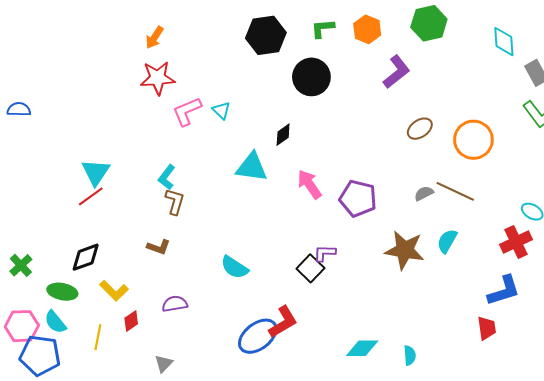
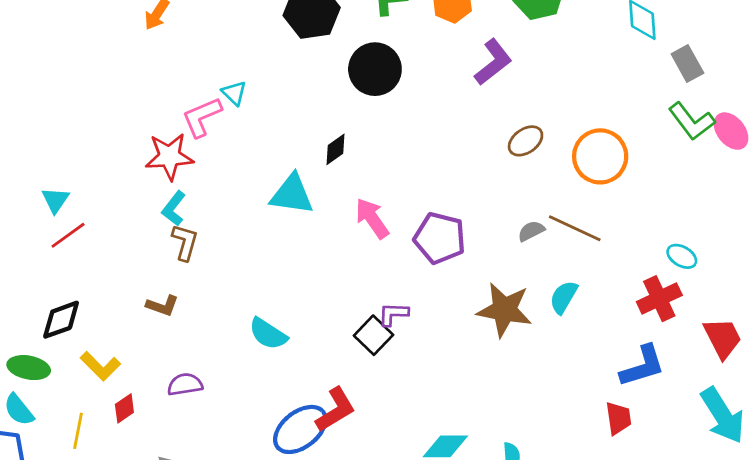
red star: (158, 78) -> (169, 156), moved
cyan triangle: (221, 110) -> (234, 93), moved
cyan triangle: (96, 172) -> (55, 200), moved, size x0.7

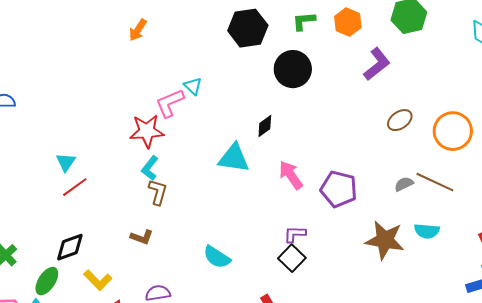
cyan semicircle: (564, 297) -> (427, 231), turned -115
purple L-shape: (393, 314) -> (295, 234), moved
green ellipse: (29, 368) -> (47, 281), turned -68

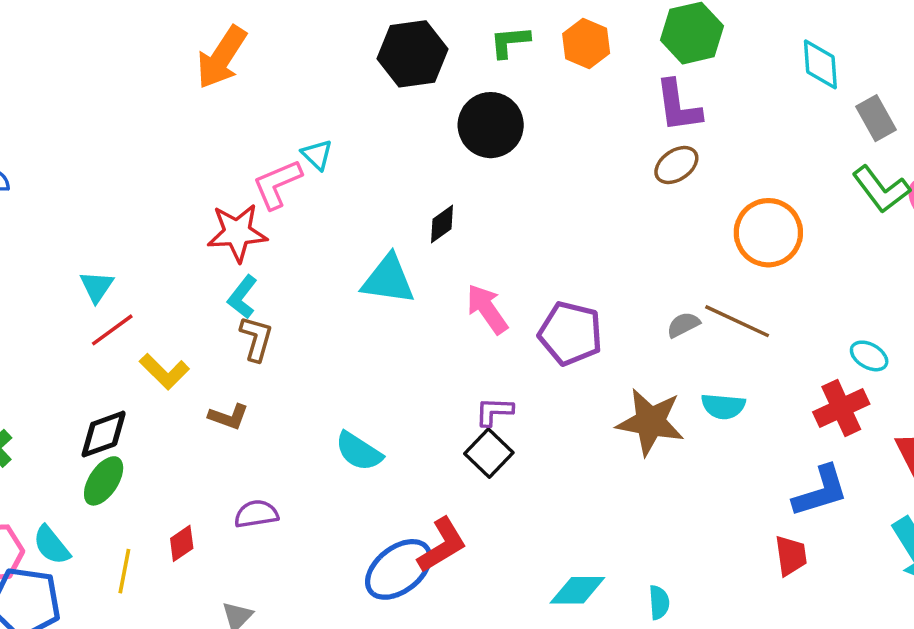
orange arrow: (138, 30) -> (222, 57), size x1.6
purple L-shape: (377, 64) -> (678, 106), moved, turned 120
brown ellipse: (400, 120) -> (676, 165), moved
yellow L-shape: (98, 280) -> (164, 372), moved
green ellipse: (47, 281) -> (104, 481), moved

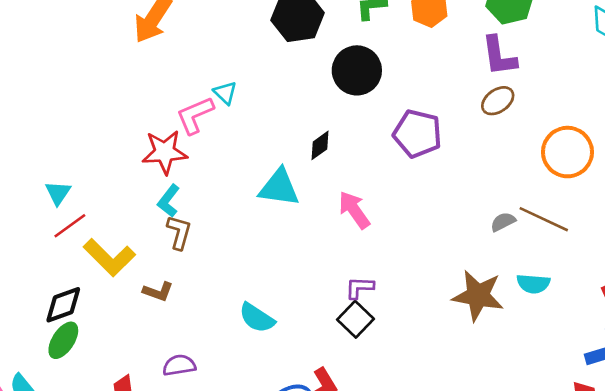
purple pentagon: (570, 333) -> (417, 134), moved
yellow L-shape: (164, 372) -> (109, 257), size x1.4

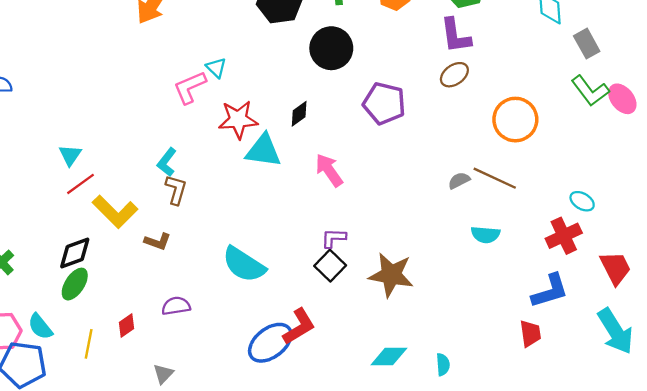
red star: (165, 152) -> (238, 120), moved
brown star: (478, 296) -> (391, 275), moved
cyan semicircle: (257, 318) -> (244, 264), size x1.4

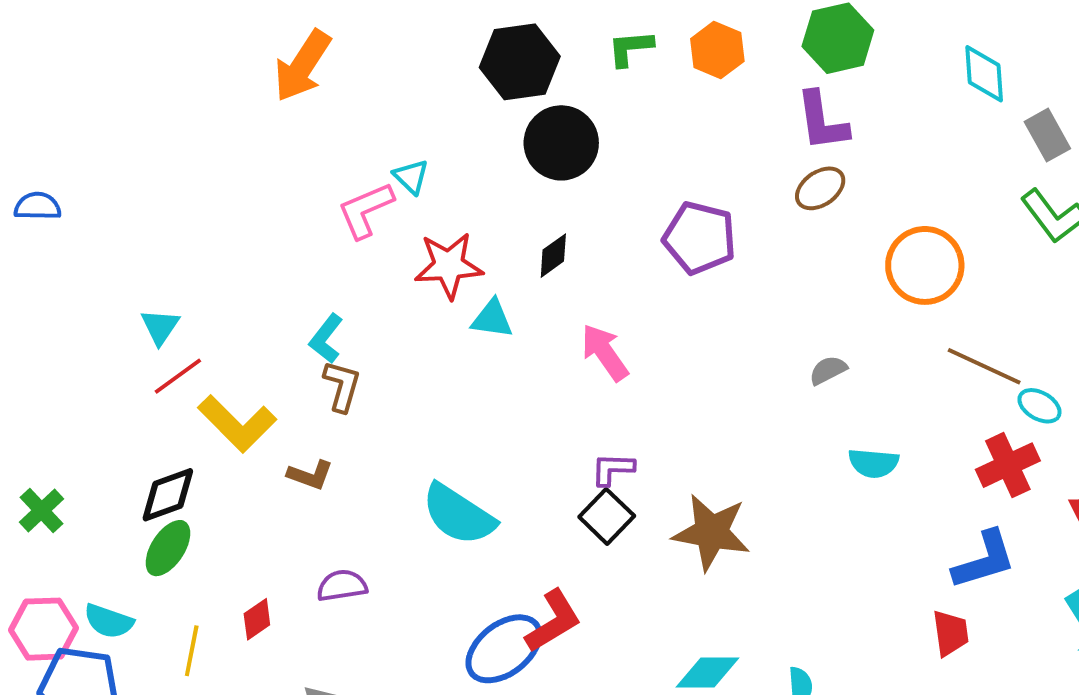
black circle: (331, 48) -> (561, 143), moved
cyan triangle: (263, 151) -> (492, 319), size x0.7
brown line: (495, 178) -> (984, 366), moved
cyan semicircle: (40, 327) -> (109, 621), turned -32

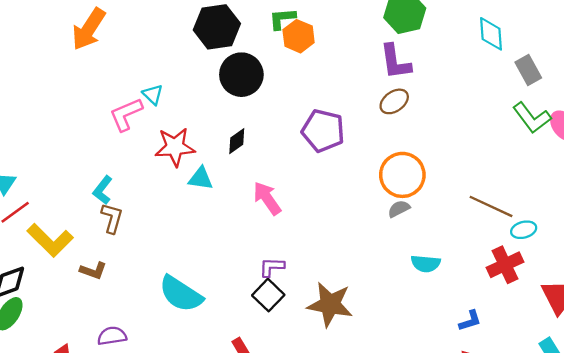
orange hexagon: (717, 50) -> (299, 36), moved
orange circle: (925, 265) -> (402, 175), moved
cyan ellipse: (1039, 406) -> (524, 230), turned -45
blue L-shape: (984, 560) -> (470, 321), moved, size x0.6

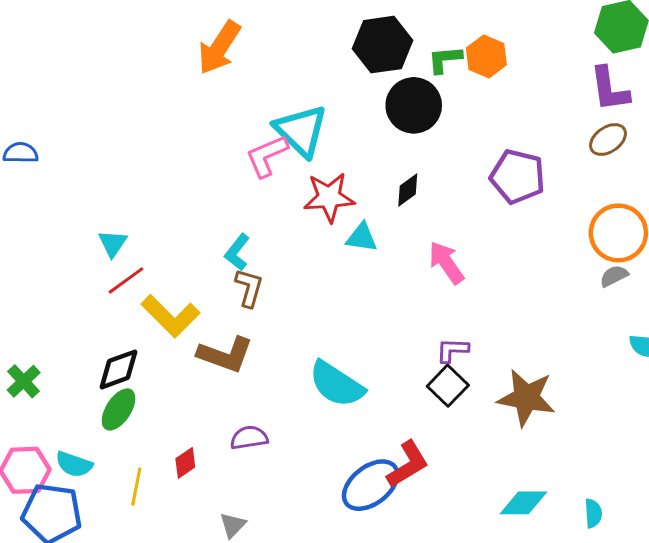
green L-shape: (282, 19) -> (445, 59), moved
cyan triangle: (153, 94) -> (301, 131), size x2.0
brown L-shape: (93, 271) -> (225, 355), size x1.6

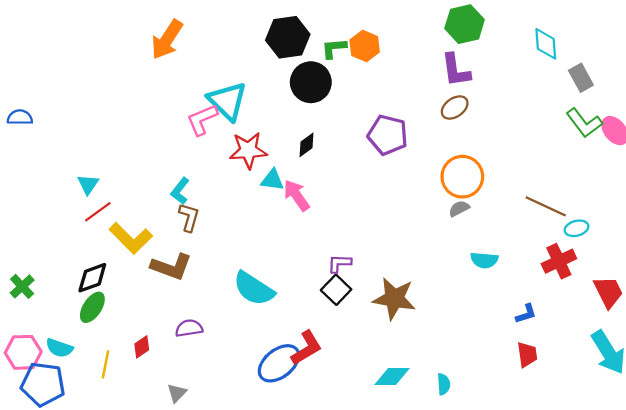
pink arrow: (446, 263) -> (297, 195), moved

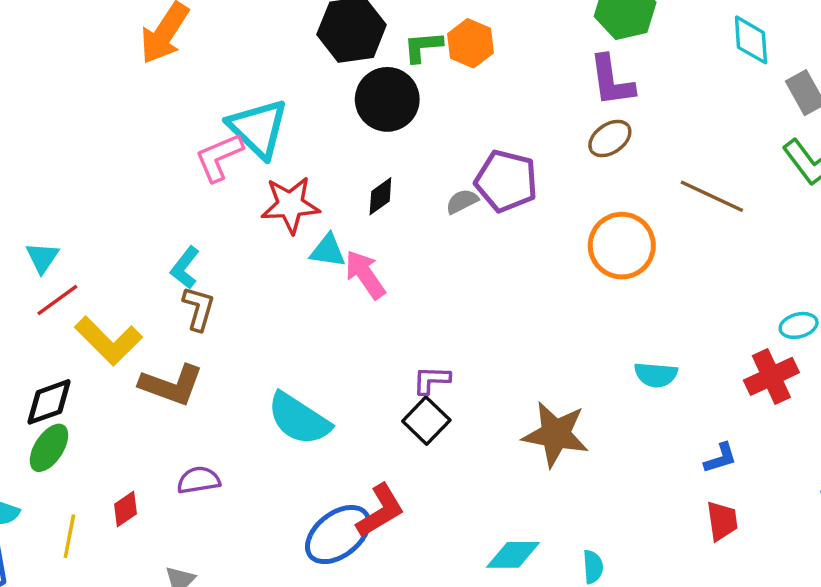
brown line: (546, 206) -> (712, 196), moved
gray semicircle: (459, 209) -> (462, 201), moved
brown star: (394, 299) -> (556, 434), moved

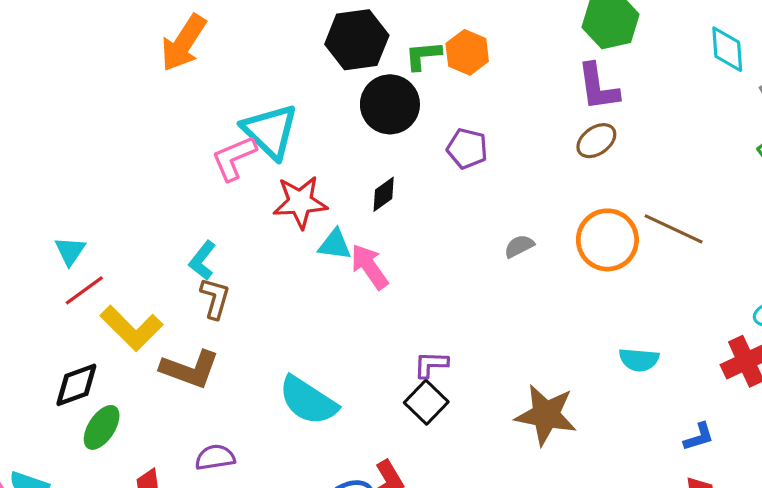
purple pentagon: (506, 181) -> (467, 149), moved, size x0.7
brown line: (712, 196) -> (674, 229), moved
gray semicircle: (462, 201) -> (519, 246), moved
green ellipse: (49, 448) -> (102, 427), moved

